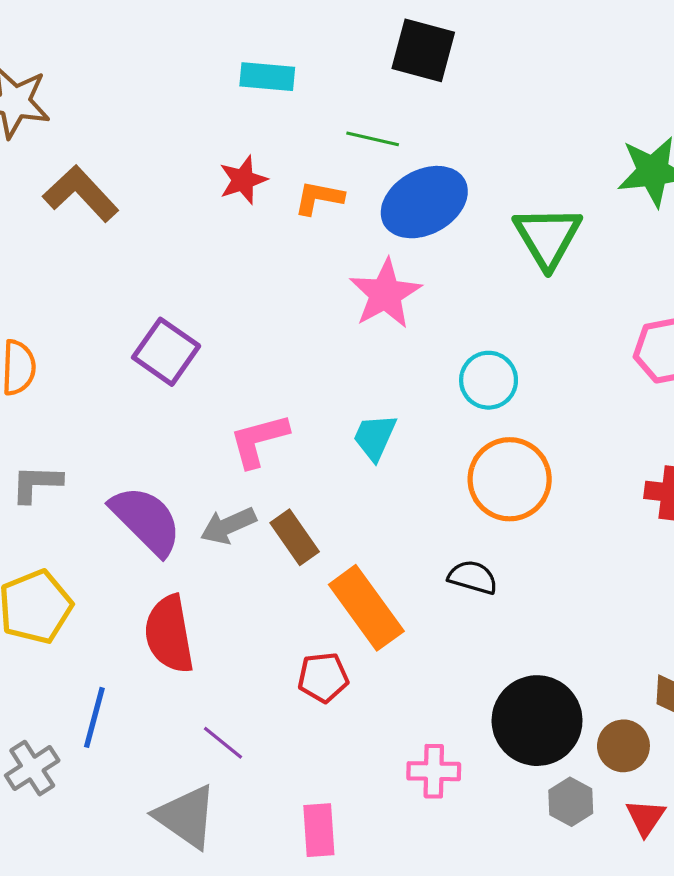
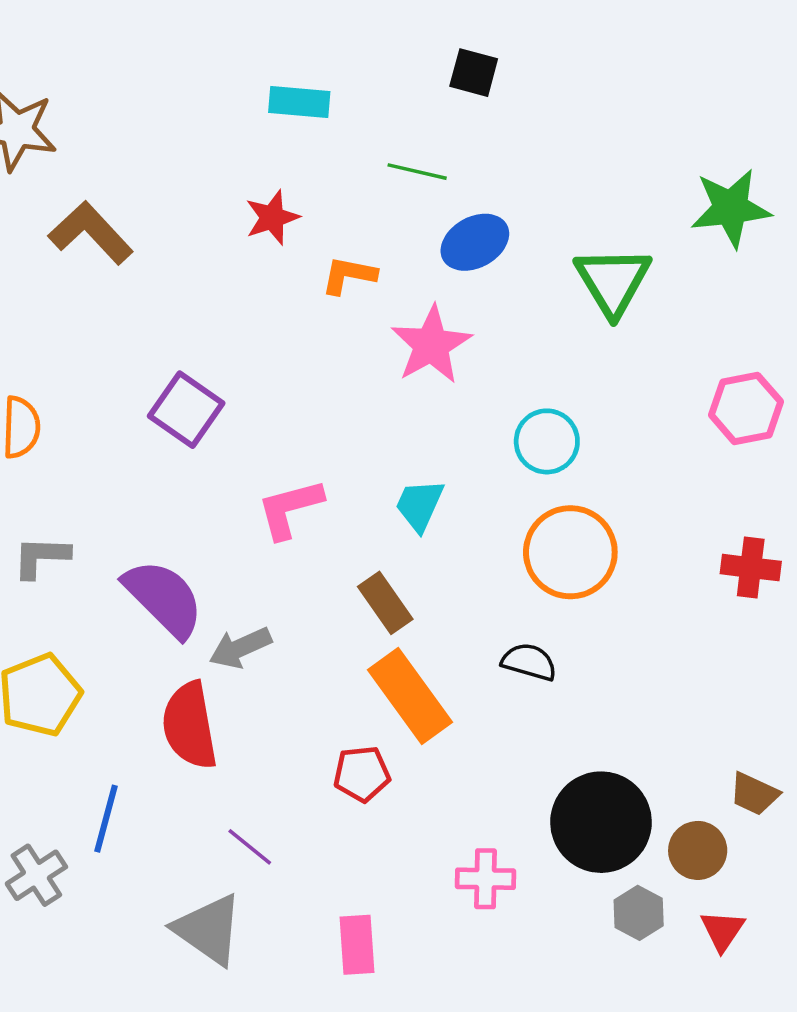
black square: (423, 50) -> (474, 73), size x0.7
orange L-shape: (319, 198) -> (349, 275), moved
blue ellipse: (424, 202) -> (475, 242), size x0.7
gray arrow: (228, 526) -> (240, 648), moved
brown rectangle: (295, 537) -> (385, 603), moved

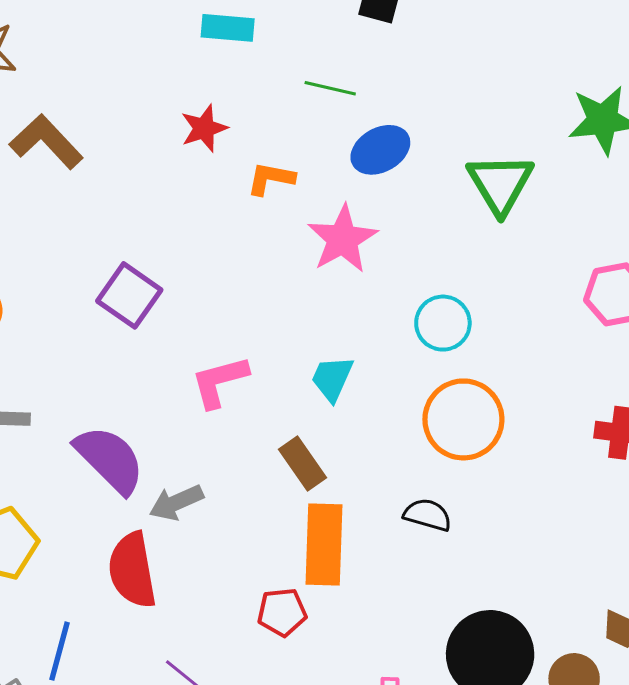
orange rectangle: (410, 696) -> (324, 545), turned 38

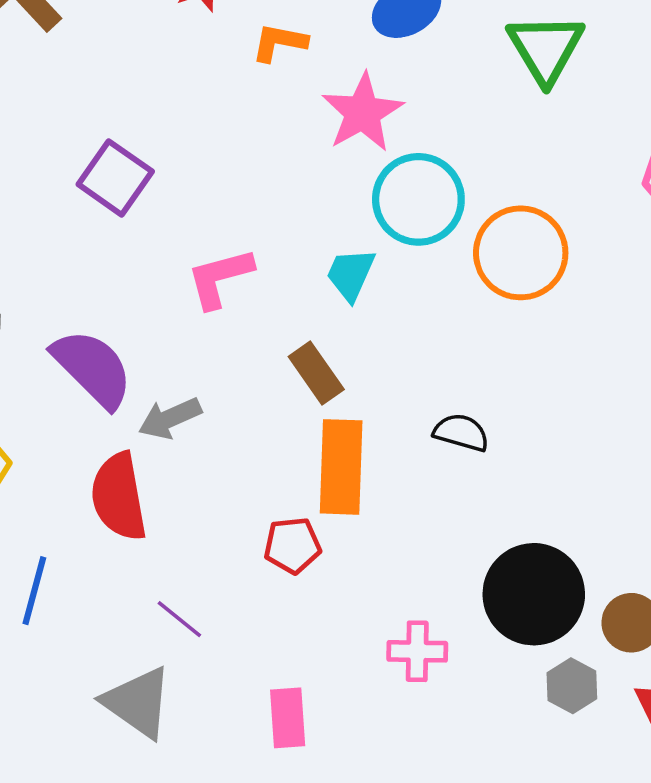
cyan circle: (443, 323) -> (418, 199), moved, size x1.4
orange circle: (463, 419) -> (521, 253), moved

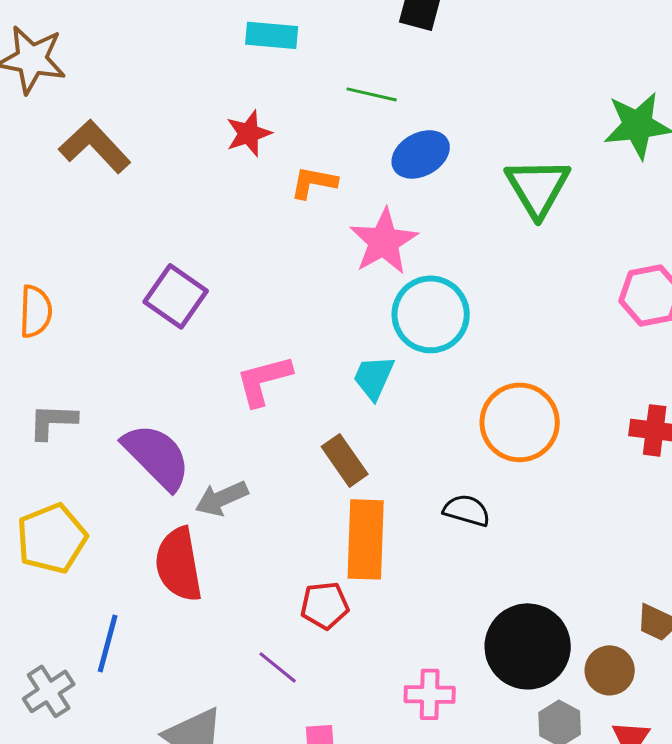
orange circle: (521, 253) -> (520, 422), moved
purple line: (179, 619) -> (278, 667), moved

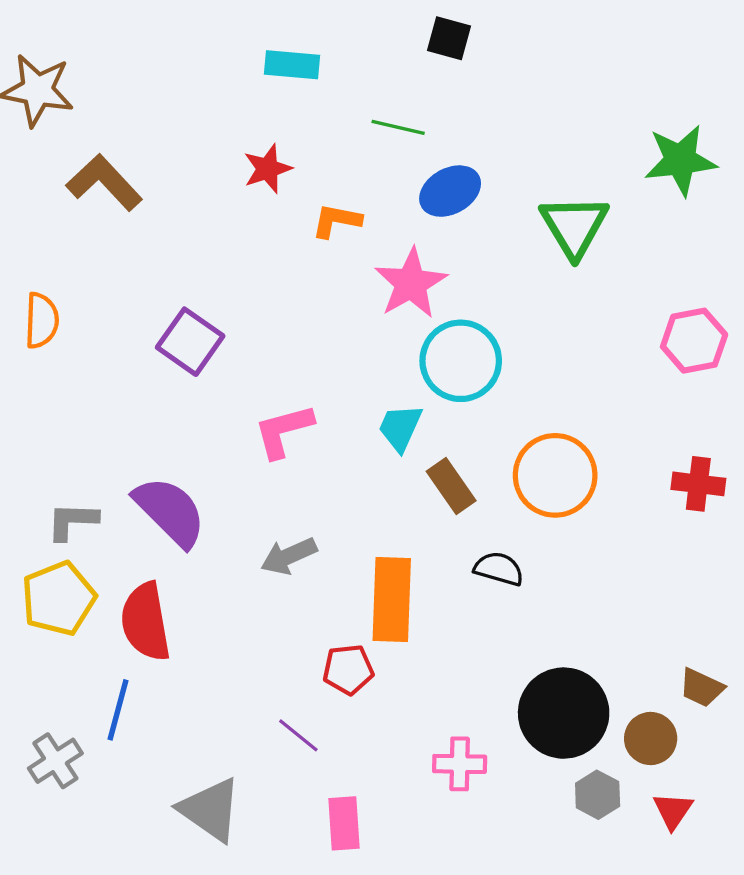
orange semicircle: (36, 311) -> (42, 320), moved
gray L-shape: (53, 421) -> (72, 521), moved
brown rectangle: (345, 460) -> (451, 486), moved
gray arrow: (222, 498) -> (289, 556), moved
red semicircle: (179, 564) -> (146, 622), moved

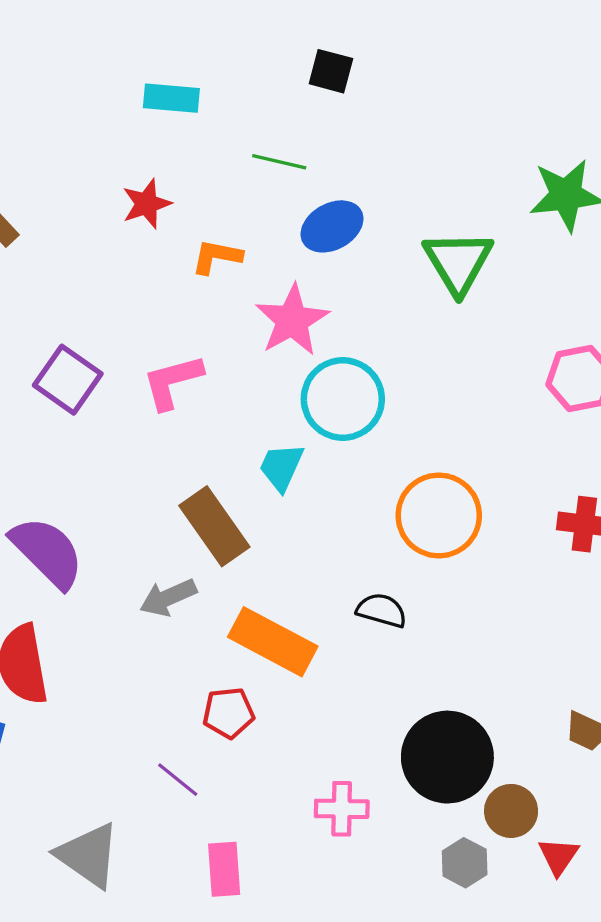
pink L-shape: (283, 431) -> (172, 382), moved
brown rectangle: (451, 486) -> (214, 526), moved, size x1.4
orange rectangle: (392, 600) -> (273, 642), turned -64
brown circle: (651, 739) -> (511, 811), moved
gray hexagon: (598, 795) -> (465, 863), moved

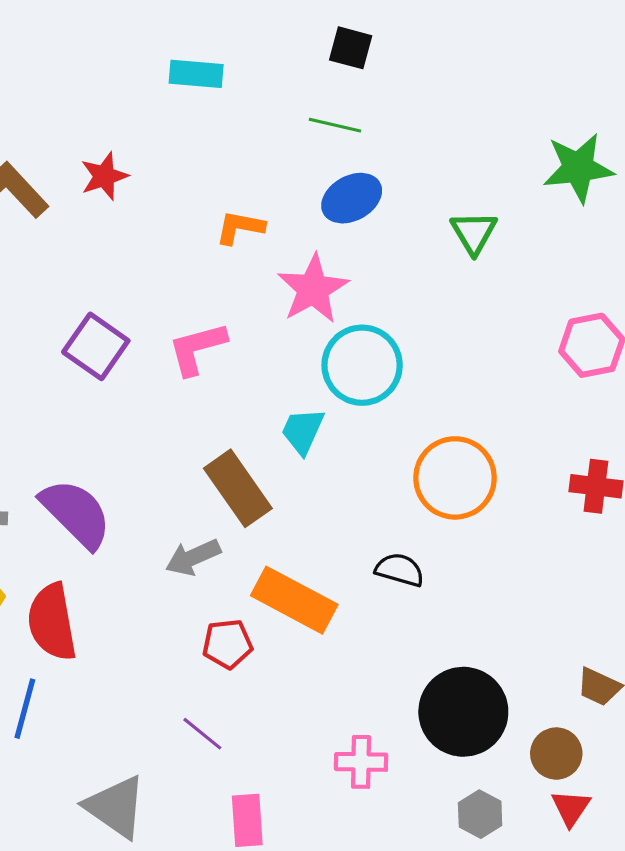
green line: (279, 162) -> (335, 125), moved
red star: (147, 204) -> (104, 176), moved
green triangle: (458, 262) -> (474, 233), size x0.7
red pentagon: (228, 713) -> (227, 644), moved
brown circle: (511, 811) -> (556, 754), moved

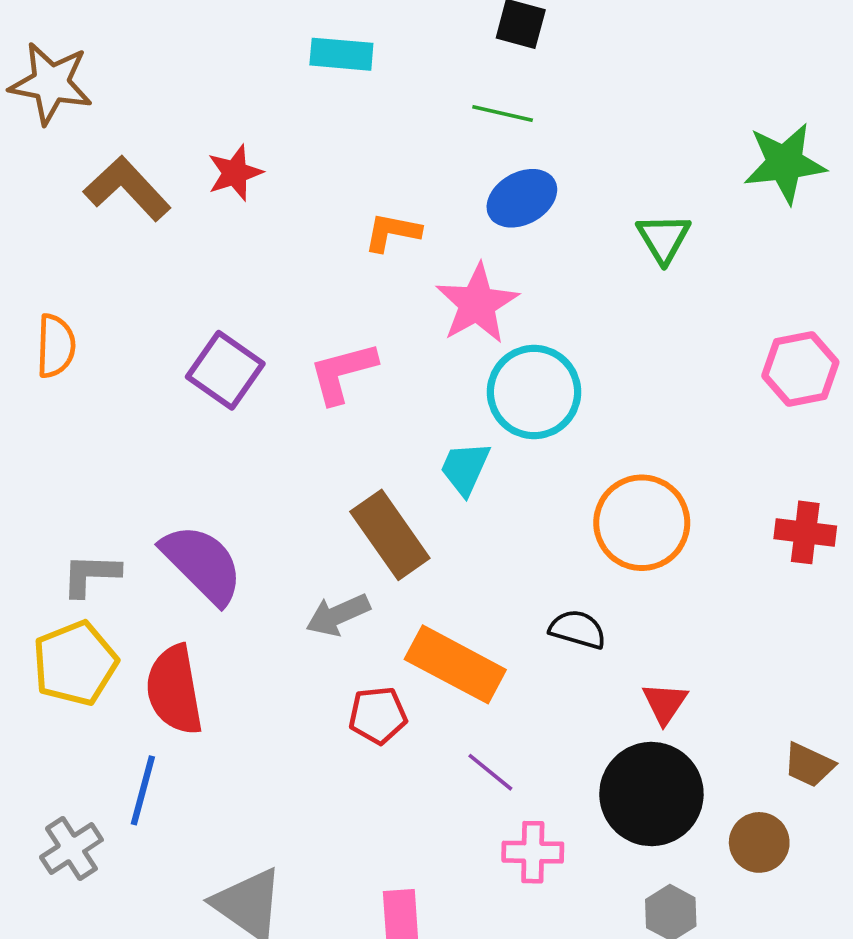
purple line: (202, 734) -> (490, 772), moved
red triangle: (571, 808) -> (665, 703), moved

